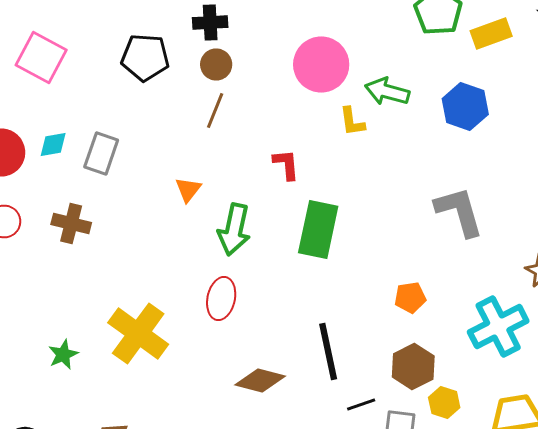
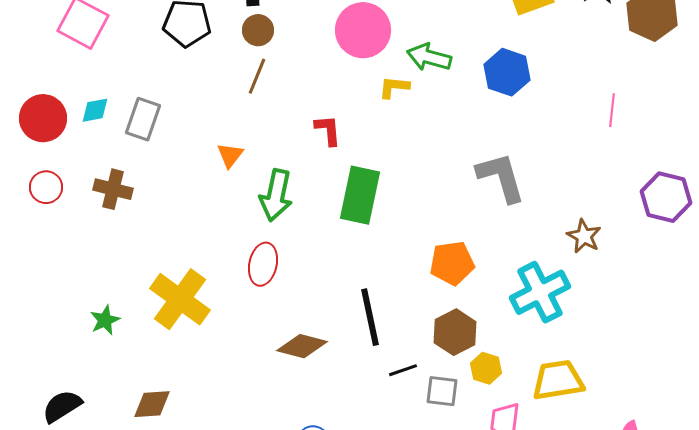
yellow L-shape: (352, 122) -> (394, 87), turned 104
orange pentagon: (410, 298) -> (452, 263), size x1.4

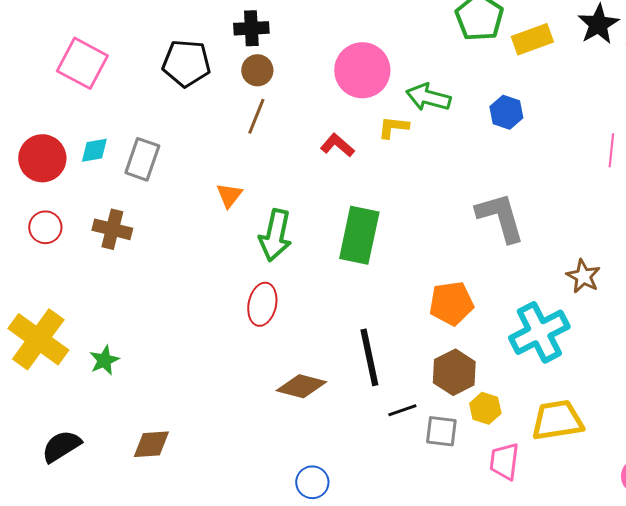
blue hexagon: (507, 72) -> (506, 112), size x0.7
red L-shape: (328, 130) -> (337, 145), moved, turned -44
yellow cross: (180, 299) -> (38, 339), moved

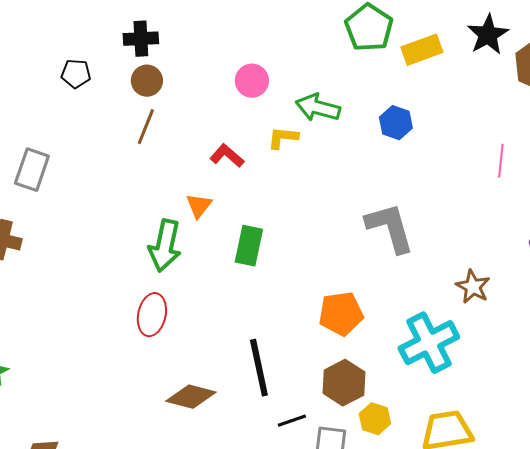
black pentagon: (186, 63) -> (76, 74), size x0.6
pink circle: (362, 70) -> (252, 81), size x0.6
orange triangle: (229, 195) -> (199, 206), moved
green rectangle: (359, 235) -> (249, 246), size x0.7

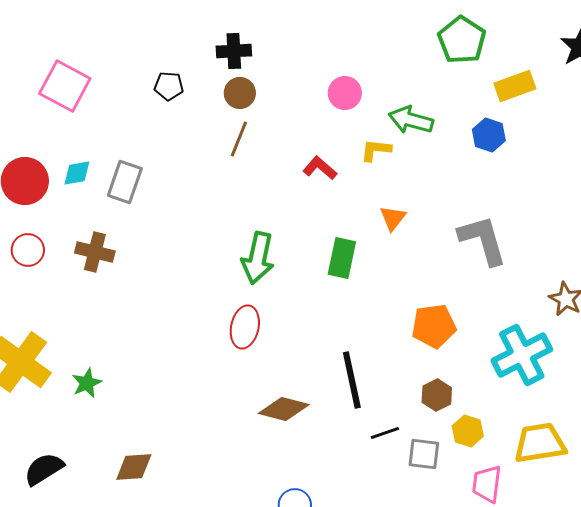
yellow rectangle: (422, 50) -> (515, 86), moved
orange triangle: (199, 206) -> (393, 218), moved
brown hexagon: (344, 383) -> (437, 395), size x0.7

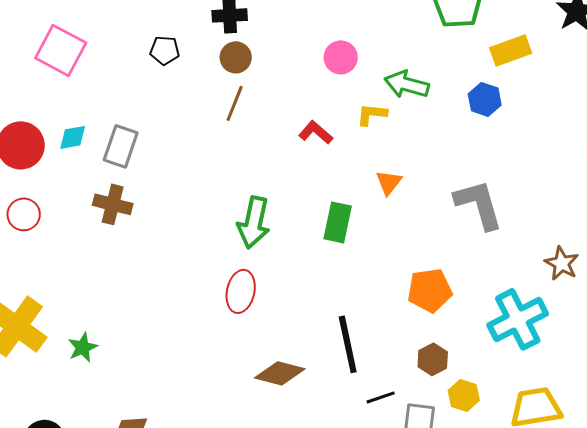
brown cross: (95, 252) -> (113, 204), moved

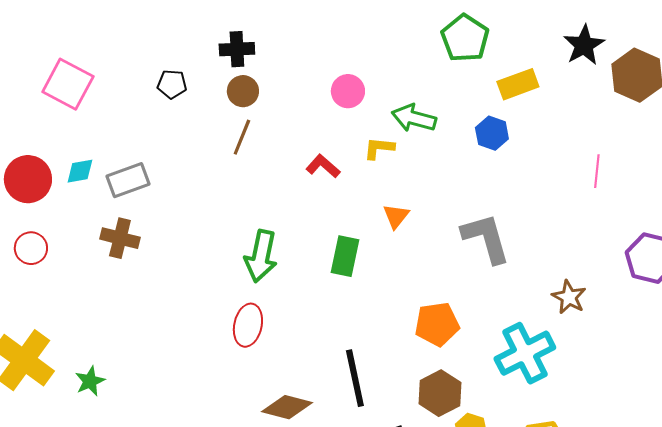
gray rectangle: (121, 146) -> (128, 180), turned 51
brown hexagon: (433, 359) -> (440, 393), size x1.4

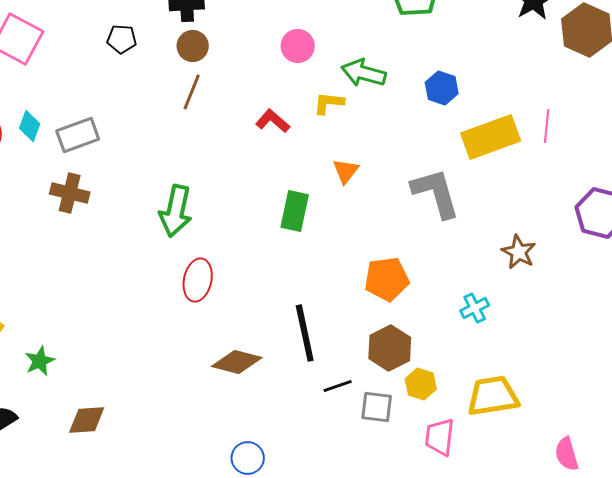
yellow rectangle: (518, 84) -> (491, 137), moved, size x1.4
cyan diamond: (80, 171) -> (30, 126), turned -60
green arrow: (261, 256) -> (176, 211), moved
cyan cross: (525, 353) -> (475, 308), size x0.5
green star: (90, 381) -> (40, 361), moved

